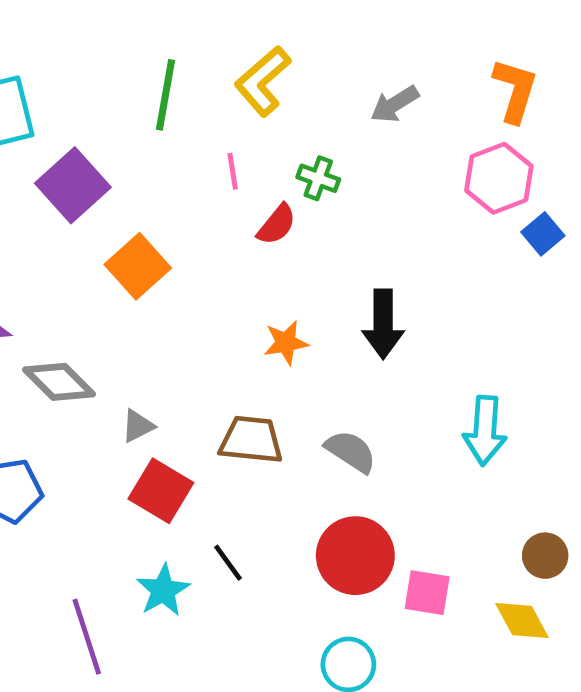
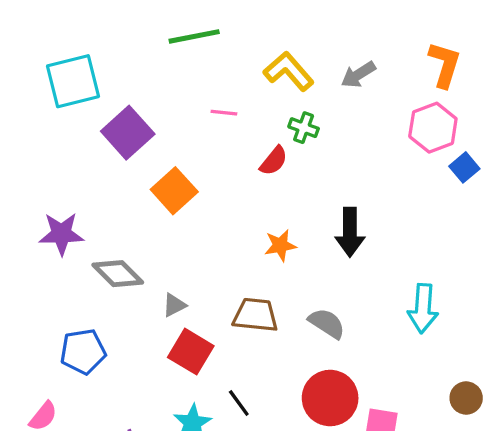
yellow L-shape: (263, 81) -> (289, 71), moved, turned 90
green line: (165, 95) -> (194, 36), moved, turned 69
pink line: (233, 171) -> (224, 113), moved, turned -75

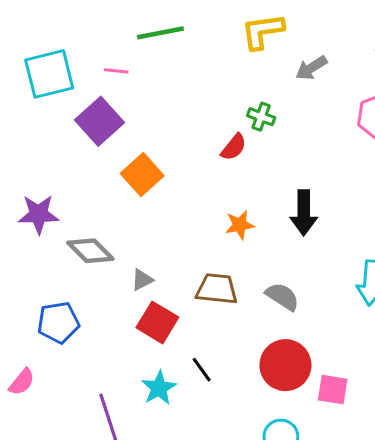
yellow L-shape: (289, 71) -> (263, 31), moved, turned -57
pink line: (224, 113) -> (116, 71), moved

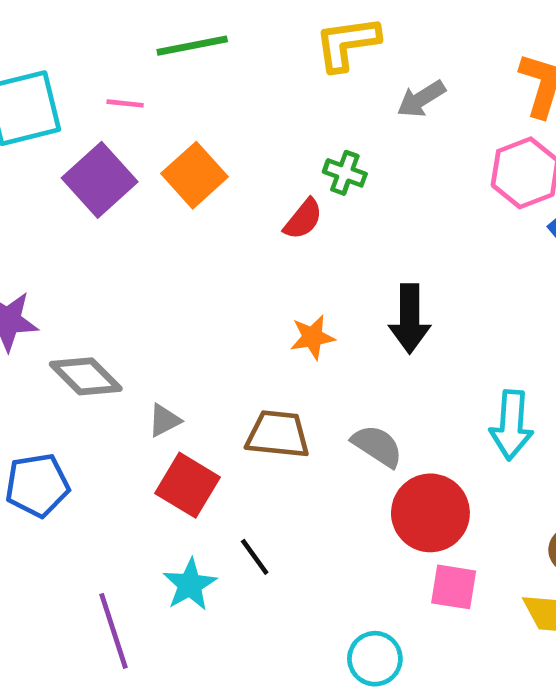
orange square: (142, 175) -> (194, 175), moved
red circle: (285, 365) -> (430, 513), moved

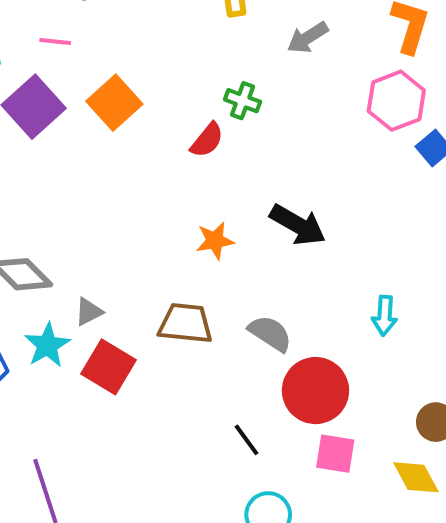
black arrow: (410, 319) -> (298, 225), turned -60
cyan arrow: (511, 425) -> (385, 316), size x0.7
black line: (255, 557) -> (246, 440), moved
cyan star: (190, 585) -> (47, 345), moved

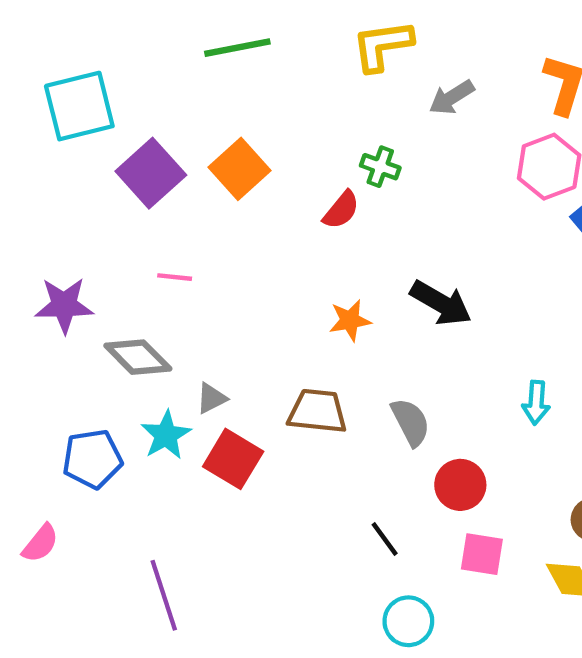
pink line: (55, 42) -> (175, 277), moved
gray semicircle: (270, 333) -> (411, 422), turned 30
red circle: (315, 391) -> (460, 485), size x0.7

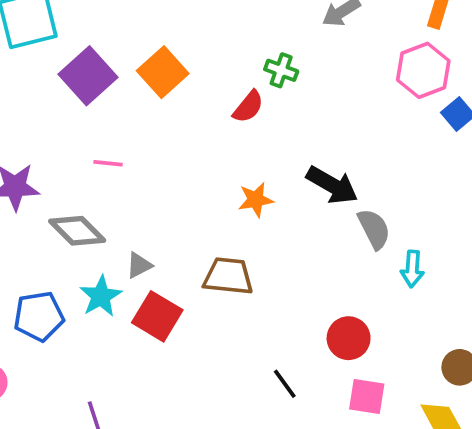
gray semicircle: (411, 422) -> (374, 229), moved

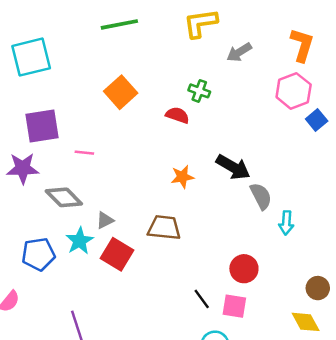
purple square: (88, 76) -> (42, 126), moved, turned 33
red semicircle: (248, 107) -> (177, 115), turned -110
pink square: (367, 396) -> (234, 306), moved

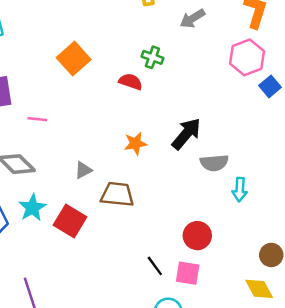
black arrow: (233, 167) -> (186, 134), turned -80
gray semicircle: (261, 196) -> (214, 163), turned 112
gray triangle: (105, 220) -> (83, 170), moved

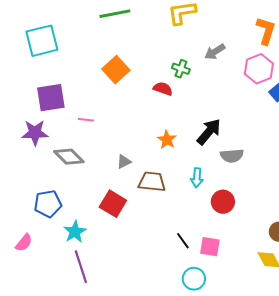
gray arrow: (192, 19) -> (215, 52), moved
orange star: (135, 143) -> (167, 140), turned -30
cyan arrow: (240, 190) -> (197, 178), moved
cyan star: (32, 208) -> (75, 232), moved
red circle: (197, 236) -> (223, 202), moved

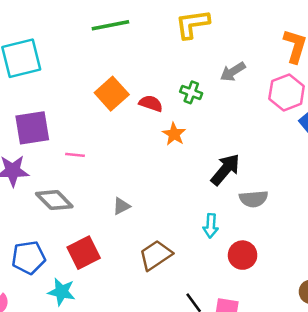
red semicircle: (163, 89) -> (151, 103), moved
orange star: (167, 140) -> (174, 134), moved
brown trapezoid: (152, 182) -> (156, 255), moved, turned -40
red square: (113, 204) -> (84, 253), moved, turned 32
cyan star: (75, 232) -> (62, 292), turned -30

